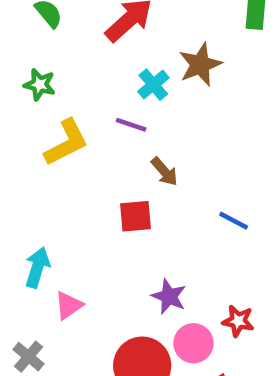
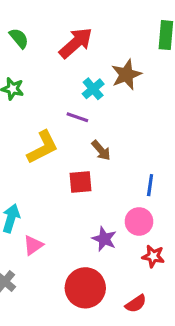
yellow L-shape: (66, 143) -> (43, 147), moved
blue line: (234, 221) -> (150, 185), turned 70
pink circle: (193, 343) -> (139, 221), moved

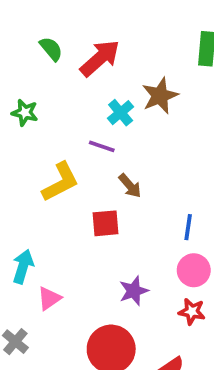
green semicircle: (19, 38) -> (51, 49), moved
pink circle: (139, 221) -> (194, 270), moved
purple star: (104, 239) -> (134, 291), turned 30

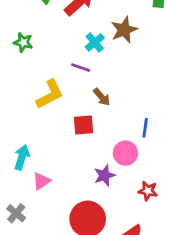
pink circle: (194, 270) -> (125, 153), moved

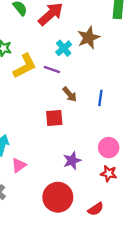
yellow L-shape: (50, 94) -> (25, 66), moved
blue line: (145, 128) -> (100, 98), moved
pink circle: (125, 153) -> (109, 148), moved

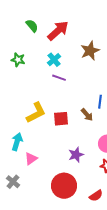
cyan cross: (64, 48) -> (54, 60), moved
yellow L-shape: (25, 66) -> (36, 113), moved
brown arrow: (70, 94) -> (87, 115), moved

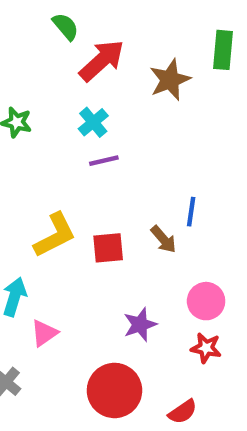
green semicircle: (32, 26) -> (66, 27), moved
brown star: (90, 51) -> (170, 80), moved
purple line: (59, 78) -> (104, 161), turned -32

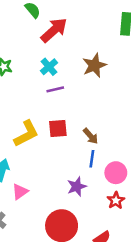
brown star: (170, 80) -> (94, 65), moved
blue line: (191, 212) -> (92, 159), moved
red square: (108, 248) -> (58, 129), moved
red star: (206, 348) -> (116, 200), turned 30

